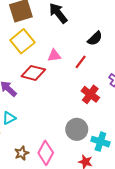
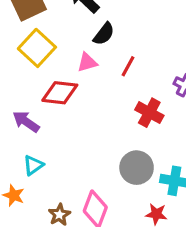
black semicircle: (95, 38) -> (104, 34), moved

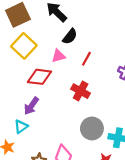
red cross: (149, 113) -> (81, 91), moved
purple arrow: (26, 122) -> (31, 106), moved, turned -90

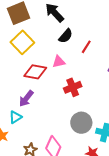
pink triangle: (58, 56) -> (59, 62), moved
red line: (86, 59) -> (86, 47), moved
red cross: (81, 91) -> (73, 87), turned 36

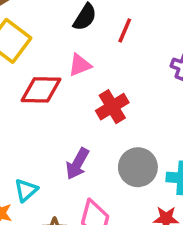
purple arrow: (26, 99) -> (77, 164), moved
cyan triangle: (15, 117) -> (26, 190), moved

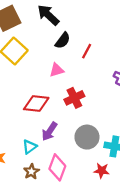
red diamond: (41, 90) -> (36, 104), moved
cyan triangle: (26, 190) -> (30, 147), moved

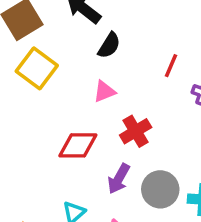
red line: (87, 51) -> (171, 66), moved
purple arrow: (49, 131) -> (119, 179), moved

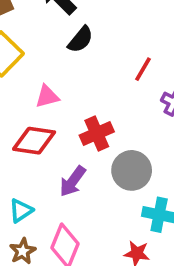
pink triangle: (104, 91) -> (47, 96), moved
gray circle: (160, 189) -> (132, 170), moved

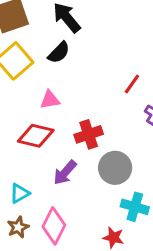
black semicircle: (80, 39) -> (59, 53), moved

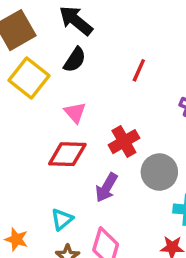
red line: (132, 84) -> (139, 70), moved
pink triangle: (50, 100) -> (75, 112), turned -50

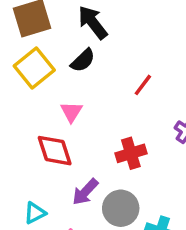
red cross: (124, 142) -> (131, 153), moved
red diamond: (67, 154) -> (55, 151), turned 57
gray circle: (159, 172) -> (121, 208), moved

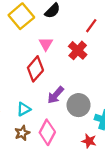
red diamond: (55, 151) -> (35, 69), turned 60
red cross: (131, 153) -> (78, 50), moved, turned -30

